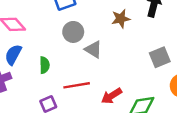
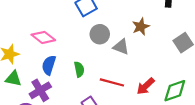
brown star: (121, 19) -> (141, 27), moved
red line: (77, 85) -> (112, 82), turned 35

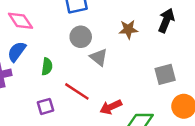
brown star: (141, 27) -> (128, 29), moved

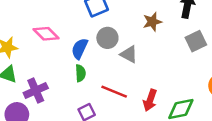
blue semicircle: (17, 52) -> (80, 49), moved
gray square: (165, 74) -> (196, 41), moved
red arrow: (111, 107) -> (150, 100), turned -35

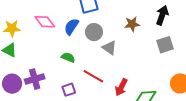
blue semicircle: (80, 49) -> (71, 27), moved
green semicircle: (80, 73) -> (68, 57), turned -72
purple cross: (36, 91) -> (35, 79), moved

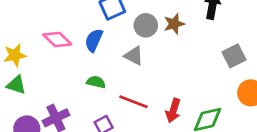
gray circle: (94, 32) -> (146, 25), moved
gray square: (165, 45) -> (234, 56), moved
gray triangle: (109, 48) -> (134, 56), moved

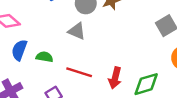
blue semicircle: (94, 40) -> (19, 50), moved

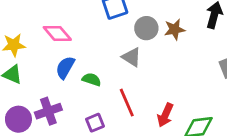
red line: (79, 72) -> (127, 103), turned 40

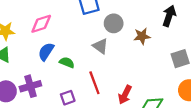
brown star: (175, 29) -> (142, 36), moved
pink diamond: (57, 33) -> (41, 24), turned -70

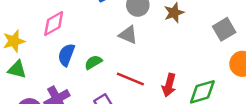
green semicircle: (67, 62) -> (93, 62), turned -40
red line: (94, 83) -> (130, 79), turned -35

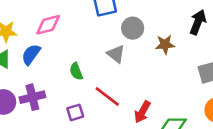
blue semicircle: (66, 55) -> (31, 54), moved
green semicircle: (93, 62) -> (76, 71), turned -96

